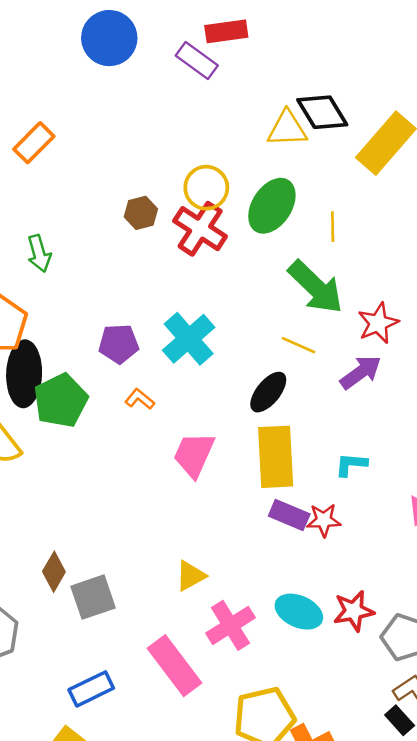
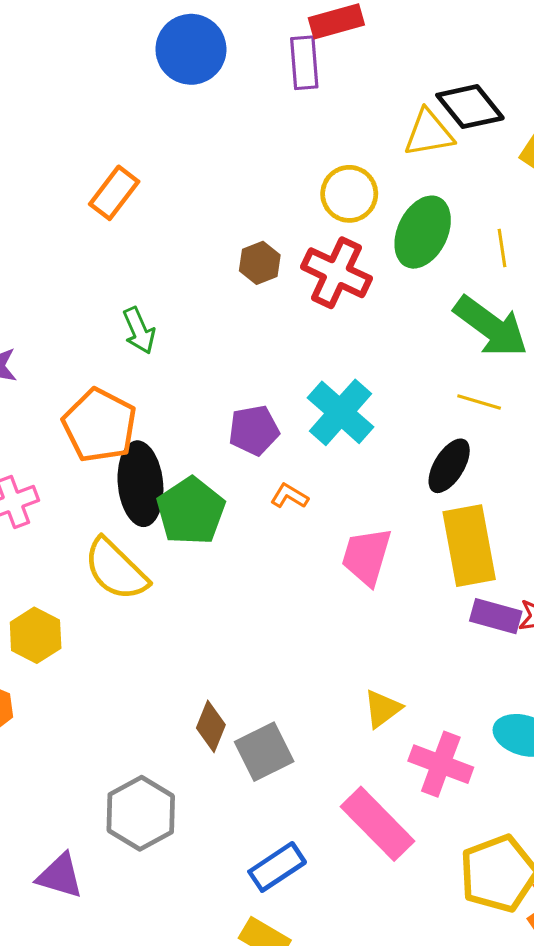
purple rectangle: (197, 60) -> (304, 63), turned 57
yellow circle: (206, 188) -> (349, 194), moved
pink cross: (231, 625) -> (441, 764), turned -30

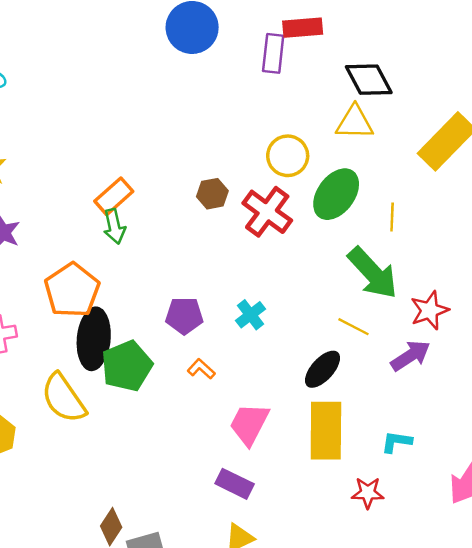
black diamond: (470, 107) -> (369, 80), moved
orange rectangle: (114, 193) -> (114, 196), moved
cyan cross: (341, 412) -> (250, 315), size x0.6
purple rectangle: (496, 616) -> (235, 484), moved

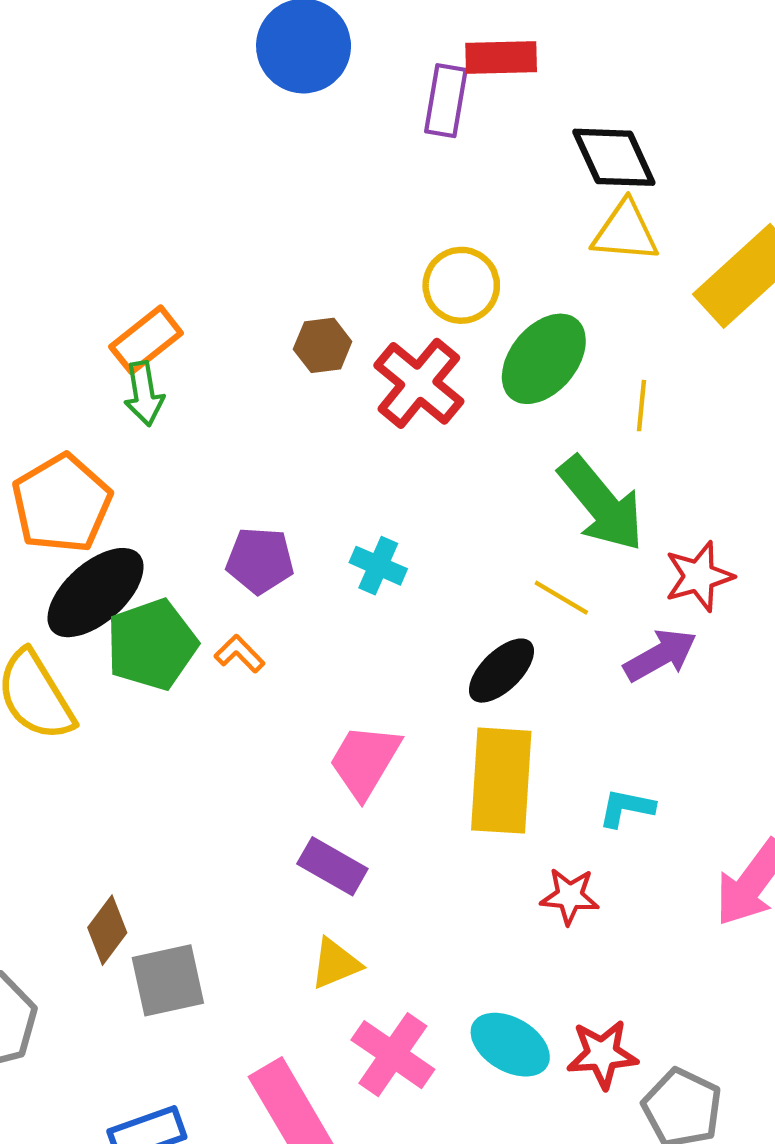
yellow triangle: (355, 122) -> (625, 232), moved
cyan cross: (250, 315) -> (378, 566), turned -32
black ellipse: (94, 339) -> (96, 593), turned 40
orange L-shape: (201, 369) -> (240, 654), moved

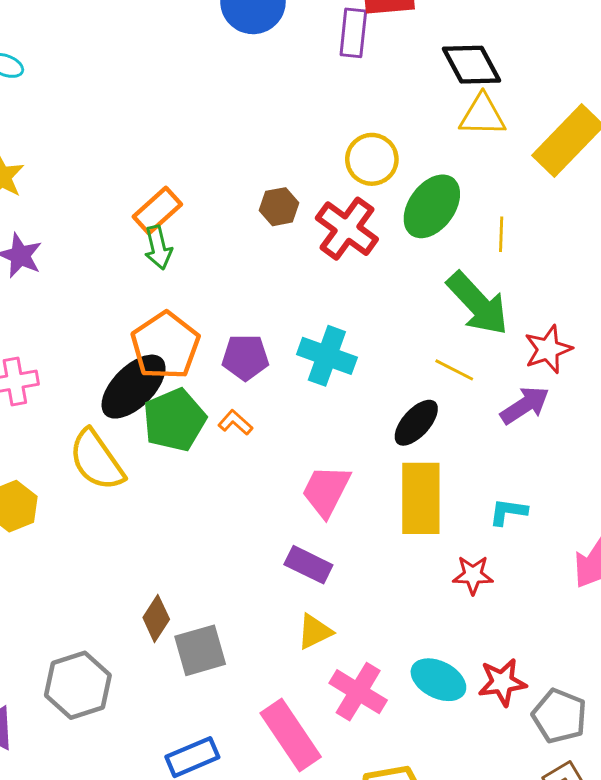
orange pentagon: (62, 504) -> (165, 346), moved
cyan cross: (378, 566) -> (327, 356), size x1.5

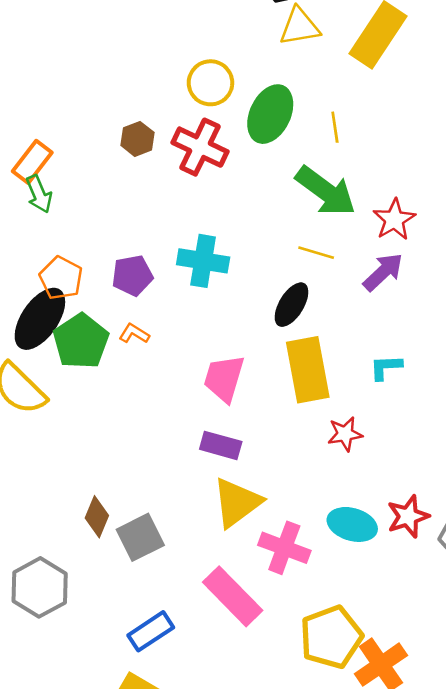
orange pentagon: (165, 346) -> (61, 278), size x0.7
red star: (473, 575) -> (345, 434), moved
yellow triangle: (315, 632) -> (237, 503), size x1.6

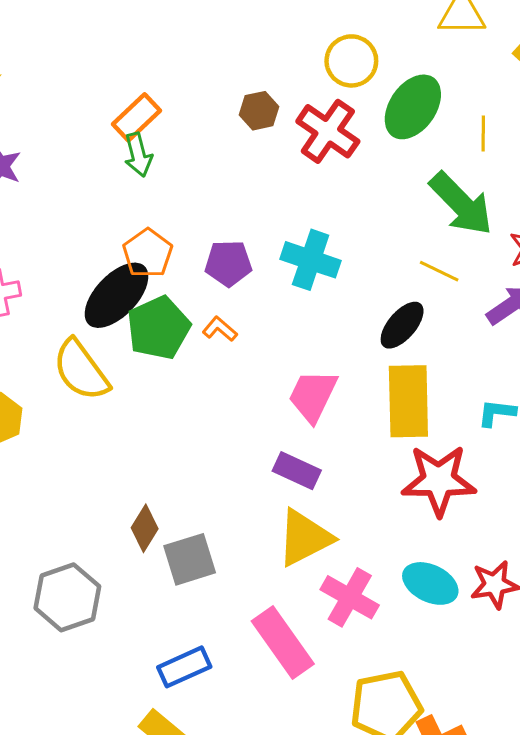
red star: (345, 434) -> (439, 480), size x1.8

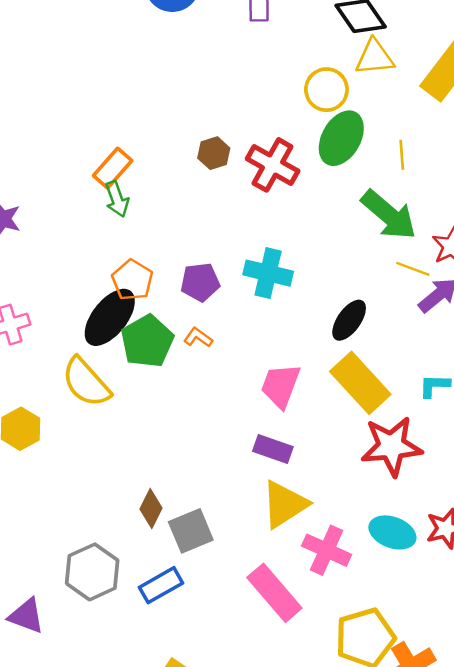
yellow circle: (351, 61) -> (326, 90), moved
yellow line: (439, 271) -> (413, 269), moved
yellow rectangle: (408, 401) -> (360, 383), turned -36
blue rectangle: (184, 667) -> (161, 585), moved

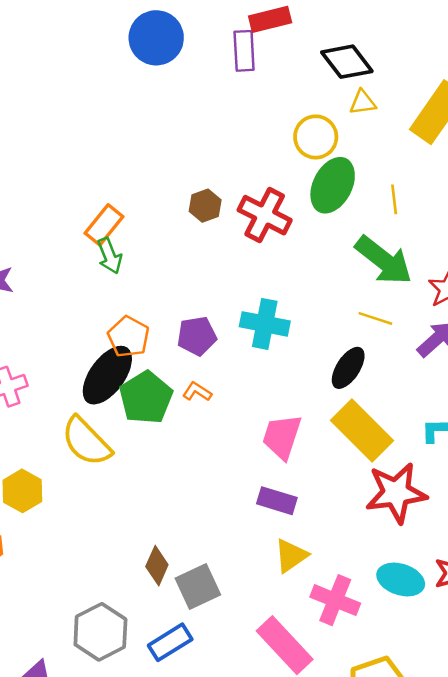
yellow triangle: (375, 57) -> (363, 102), size x0.7
yellow line: (413, 269) -> (375, 318), moved
yellow triangle: (285, 504) -> (291, 556), size x0.7

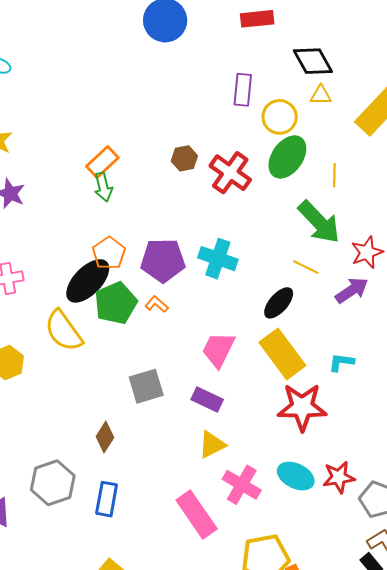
purple rectangle: (244, 51) -> (243, 90), moved
purple pentagon: (197, 336) -> (163, 260), size x1.4
gray square: (198, 586) -> (146, 386), moved
blue rectangle: (170, 642) -> (107, 499), turned -56

